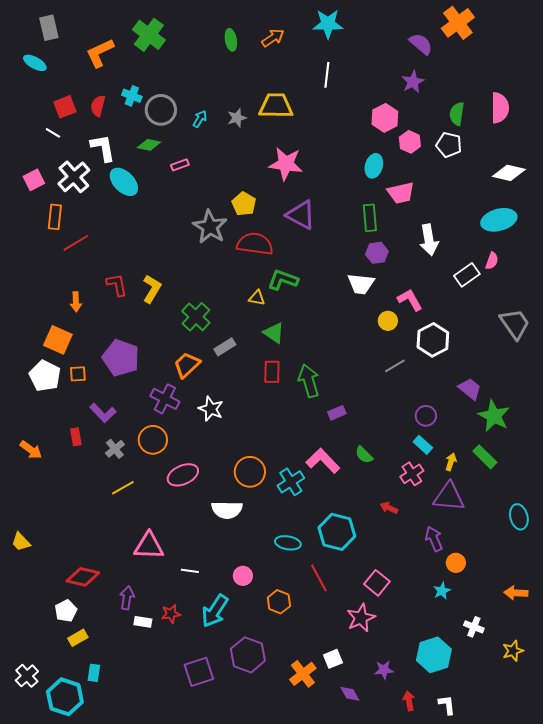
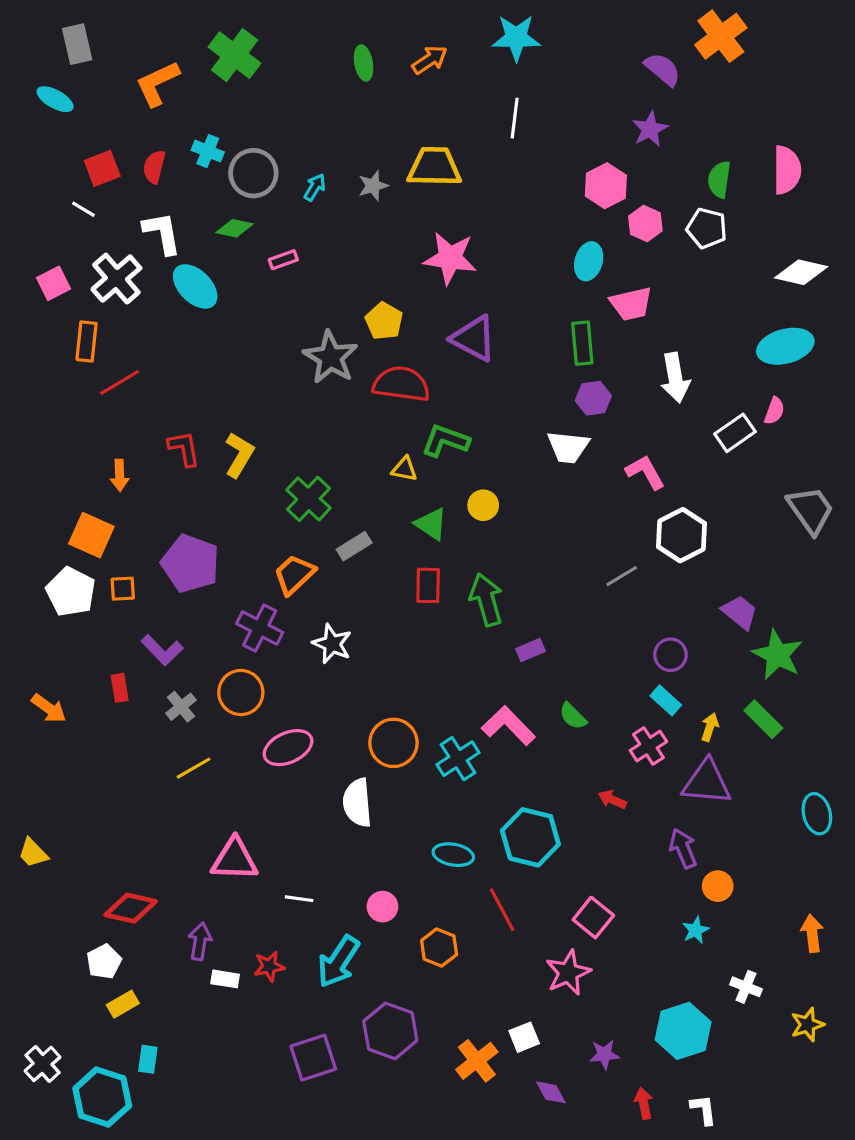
yellow circle: (388, 321) -> (483, 505), moved
white semicircle: (227, 510) -> (357, 803), turned 84
orange arrow: (516, 593) -> (812, 933), turned 80

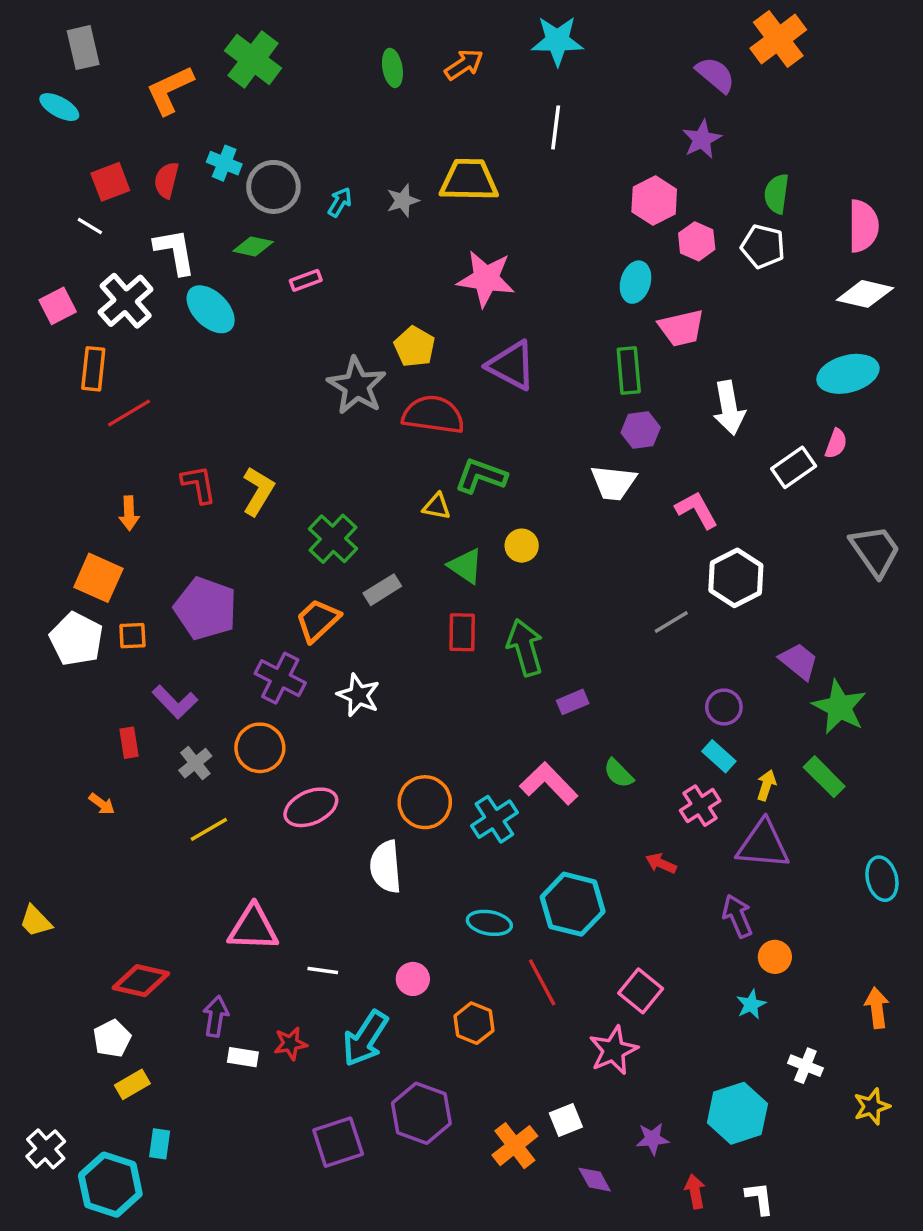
pink semicircle: (787, 170) -> (863, 226), moved
orange arrow: (49, 708) -> (102, 804), moved, size x0.7

